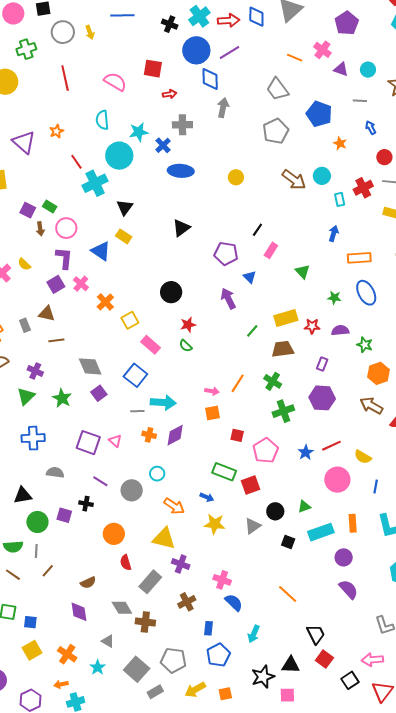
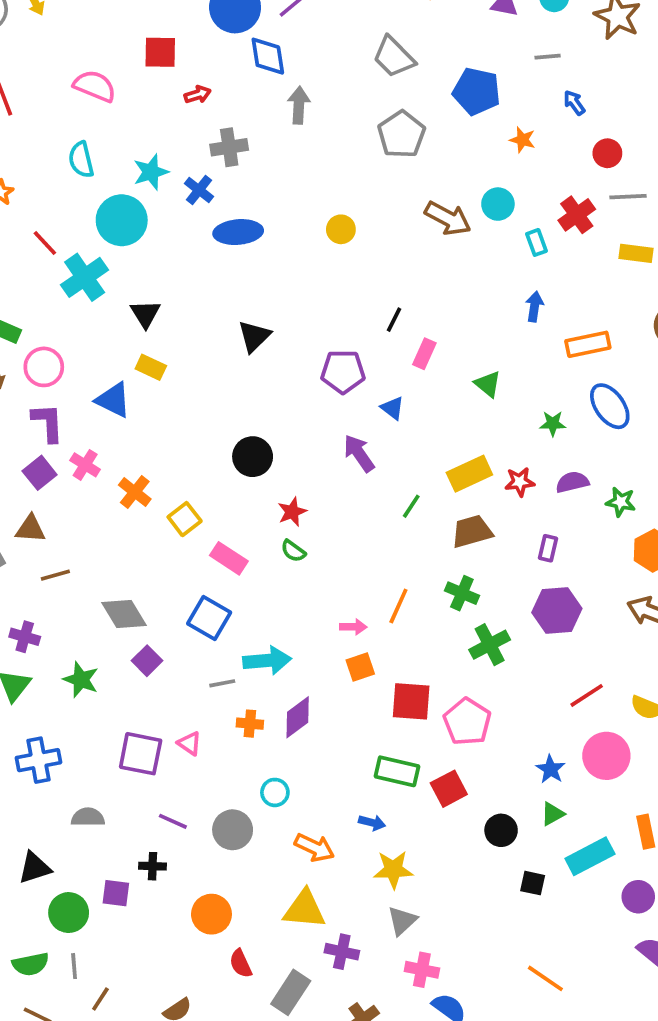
red square: (237, 435) -> (411, 701), size x1.6
blue star: (306, 452) -> (551, 769), moved
gray triangle: (253, 526) -> (402, 921), moved

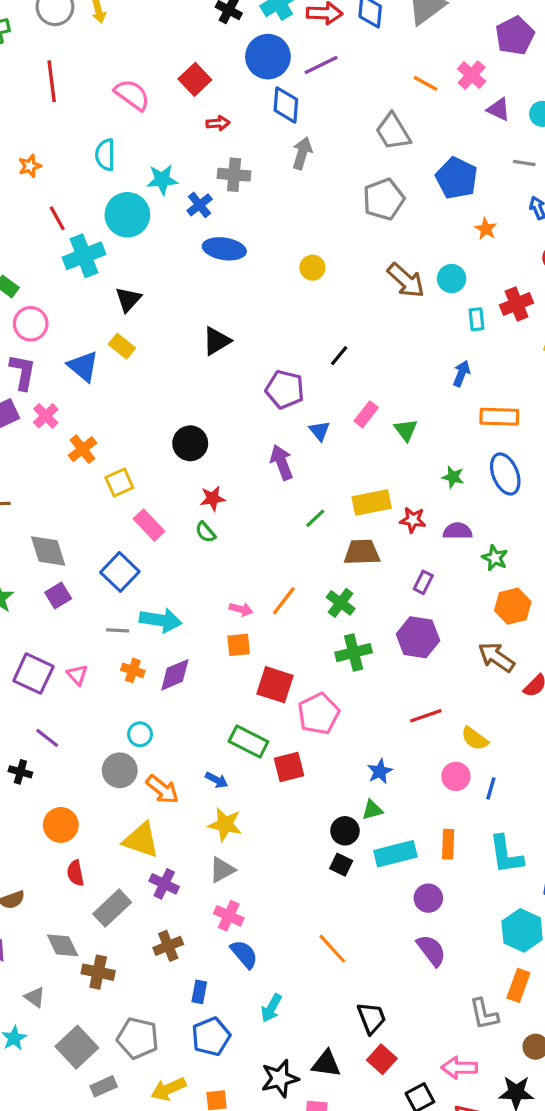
red square: (160, 52) -> (195, 79), turned 32
pink rectangle: (424, 354) -> (366, 414), moved
pink circle: (606, 756) -> (456, 776), moved, size x0.7
gray circle: (233, 830) -> (120, 770), moved
black circle: (501, 830) -> (345, 831), moved

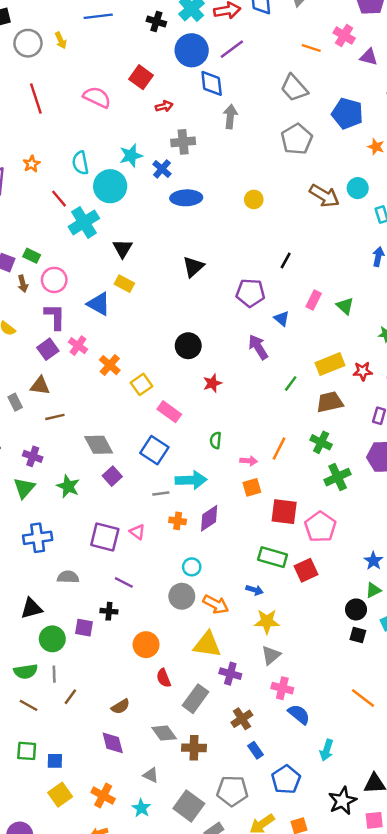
cyan semicircle: (105, 155) -> (80, 163), moved
green semicircle: (205, 532) -> (216, 440), moved, turned 56
blue rectangle: (199, 992) -> (256, 750), moved, turned -35

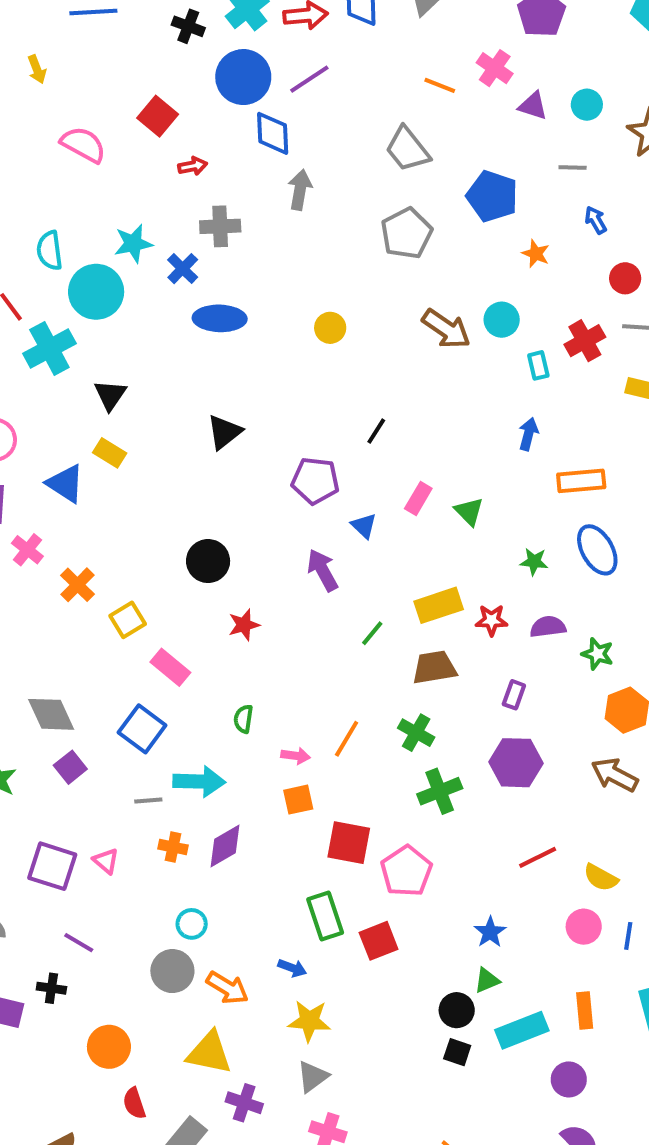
yellow arrow: (61, 40) -> (37, 69), moved
green rectangle: (273, 557) -> (325, 916), turned 52

